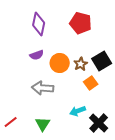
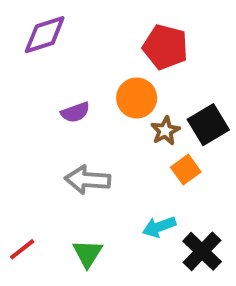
purple diamond: (39, 24) -> (45, 35), moved, turned 60
orange circle: (60, 63) -> (137, 98), moved

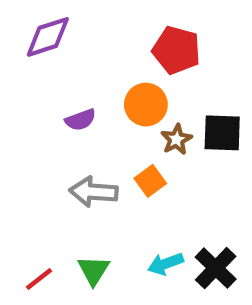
black square: (208, 125) -> (222, 133), turned 33
orange square: (186, 170) -> (150, 181), moved
cyan arrow: (159, 227) -> (166, 264), moved
red line: (22, 249) -> (39, 279), moved

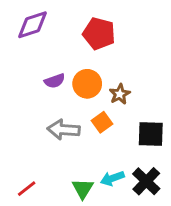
red pentagon: (176, 50) -> (99, 34), moved
orange circle: (146, 105) -> (87, 84), moved
black square: (222, 133) -> (151, 134), moved
green triangle: (94, 270) -> (83, 189), moved

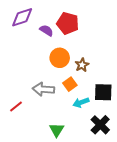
purple semicircle: (55, 81) -> (46, 30), moved, turned -128
cyan arrow: (112, 178) -> (81, 102), moved
red line: (27, 189) -> (16, 107), moved

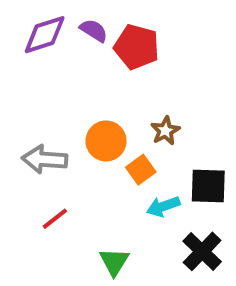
purple semicircle: (46, 30) -> (94, 30), moved
orange circle: (60, 58) -> (106, 141), moved
gray arrow: (43, 89) -> (45, 159), moved
red line: (16, 107) -> (55, 219), moved

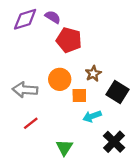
red pentagon: (137, 47) -> (69, 40), moved
orange square: (141, 170) -> (79, 96), turned 35
black square: (208, 186) -> (117, 92), moved, turned 30

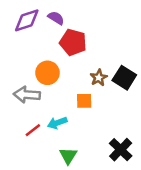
orange circle: (60, 79) -> (47, 73), moved
black square: (117, 92) -> (124, 78), moved
cyan arrow: (92, 116) -> (57, 123), moved

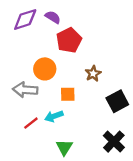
red pentagon: (73, 42) -> (69, 40), turned 30
black square: (124, 78) -> (117, 101), moved, turned 30
orange square: (84, 101) -> (68, 94), moved

